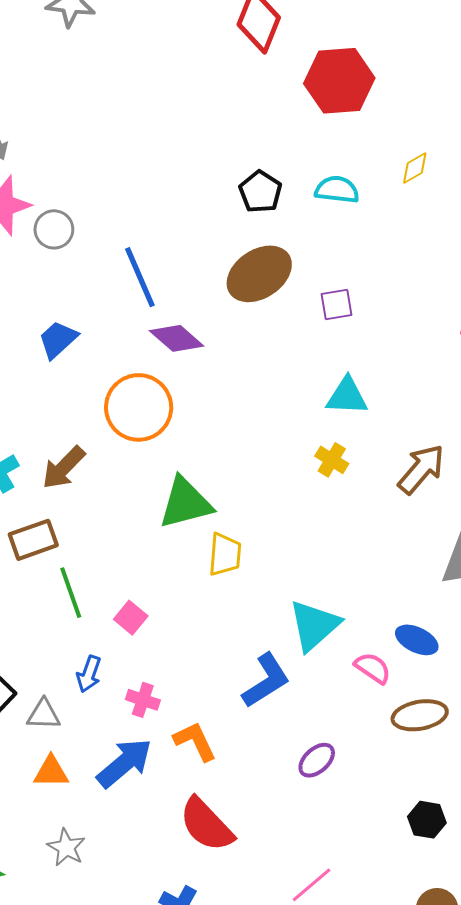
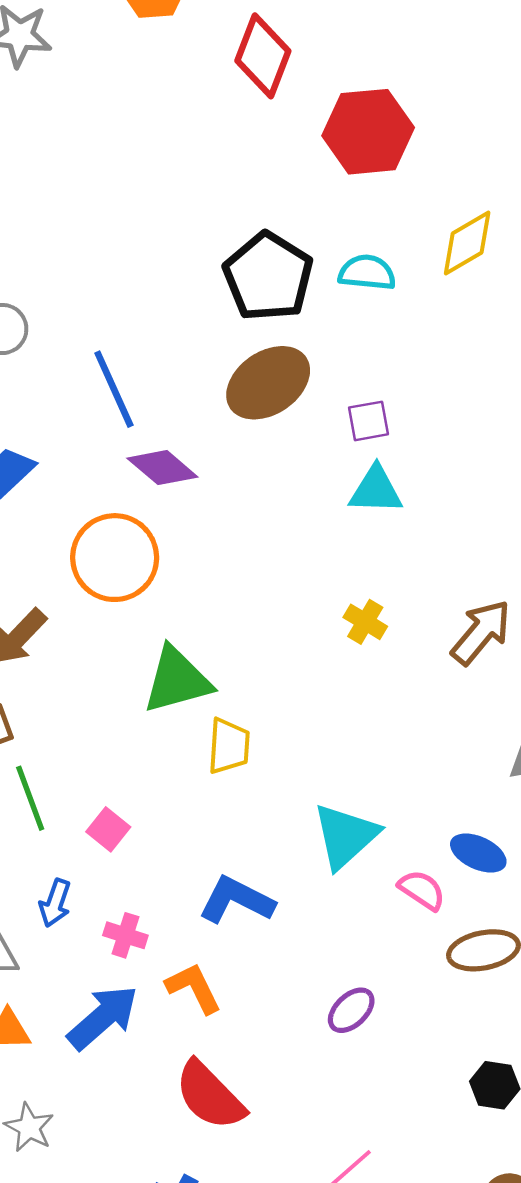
yellow diamond: (415, 168) -> (467, 243), size x1.6
black pentagon: (260, 192) -> (268, 277), size x1.6
cyan triangle: (347, 396) -> (376, 490), moved
blue L-shape: (266, 681) -> (236, 900), moved, turned -120

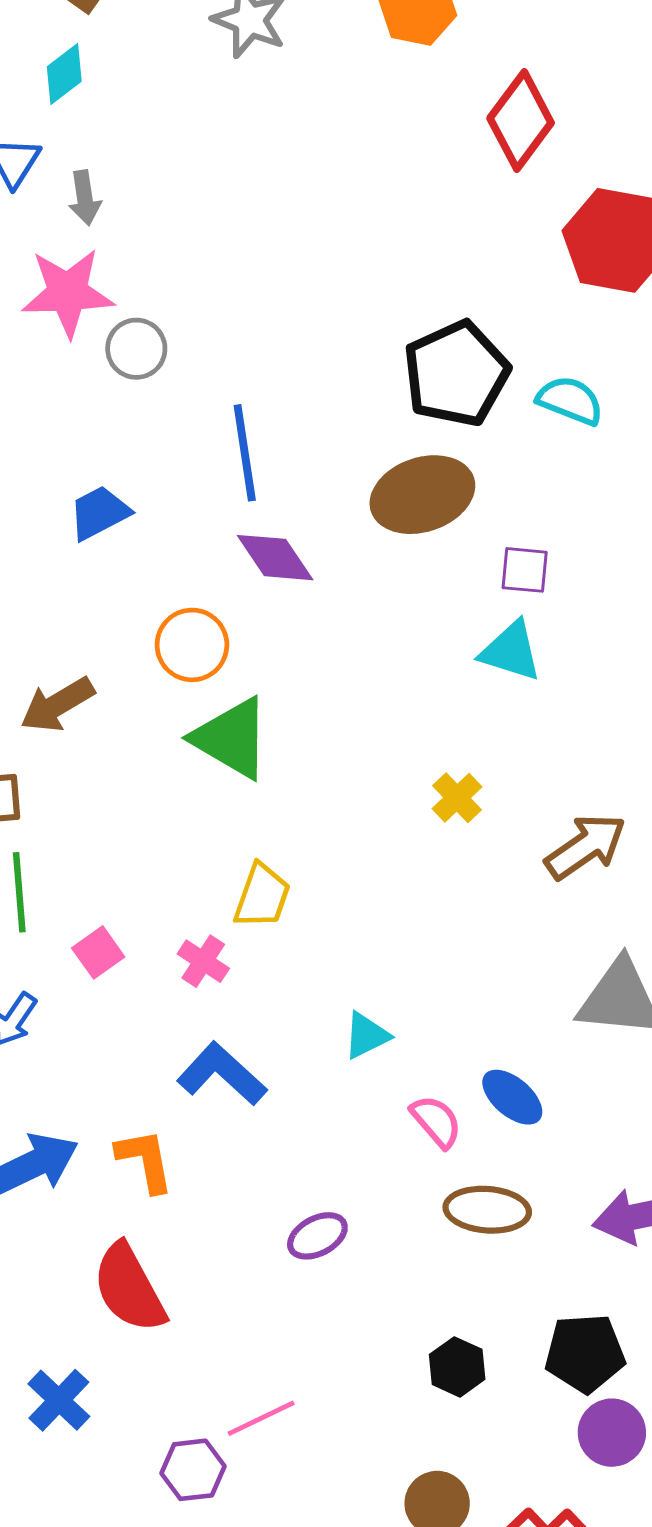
orange circle: (115, 558) -> (192, 645), size x0.7
green triangle: (177, 680) -> (231, 738), moved, turned 30
cyan triangle: (346, 836) -> (366, 1036), size x0.6
pink cross: (125, 935) -> (203, 961), moved

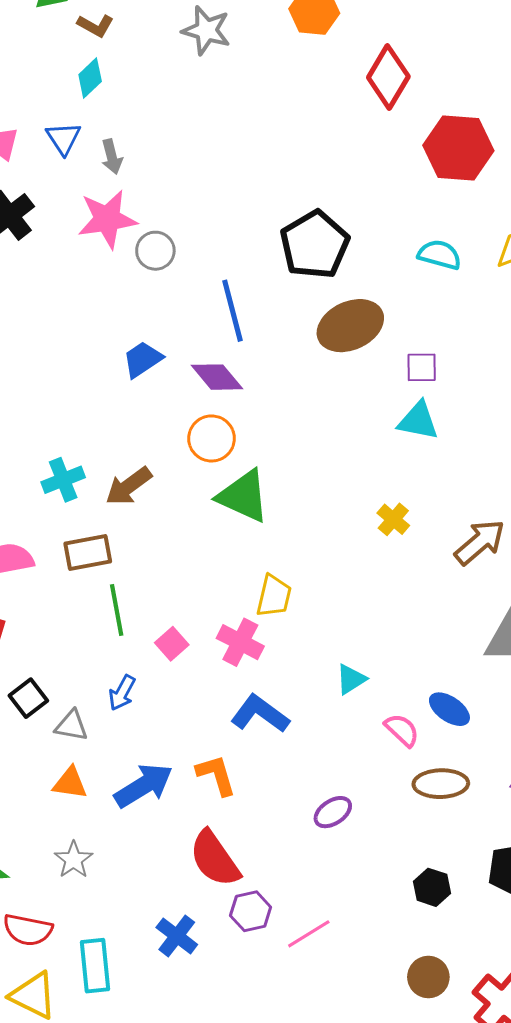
black pentagon: (456, 374) -> (315, 245), moved
purple diamond: (275, 558) -> (217, 377), moved
pink cross: (203, 961) -> (240, 642), size x1.4
purple hexagon: (193, 1470) -> (251, 911), moved

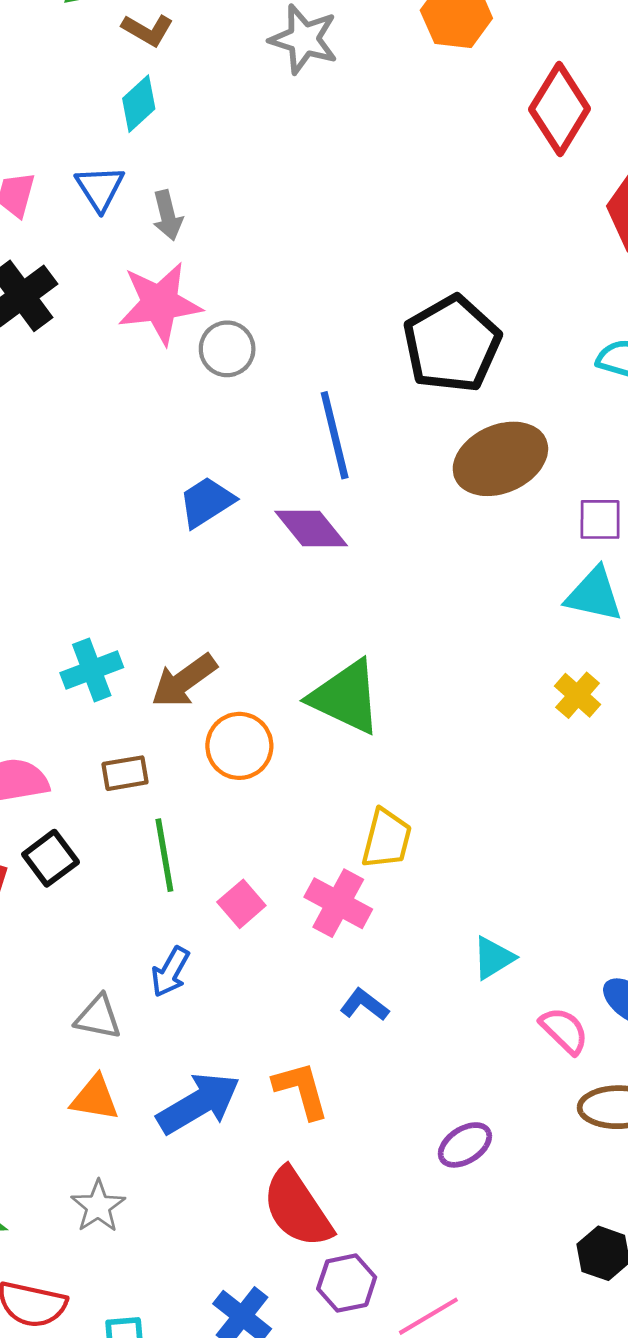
orange circle: (212, 438) -> (239, 746), moved
yellow cross: (393, 519) -> (578, 695), moved
brown rectangle: (88, 552) -> (125, 773), size x0.7
black square: (28, 698) -> (51, 858), moved
blue L-shape: (260, 714) -> (364, 1005), size x0.6

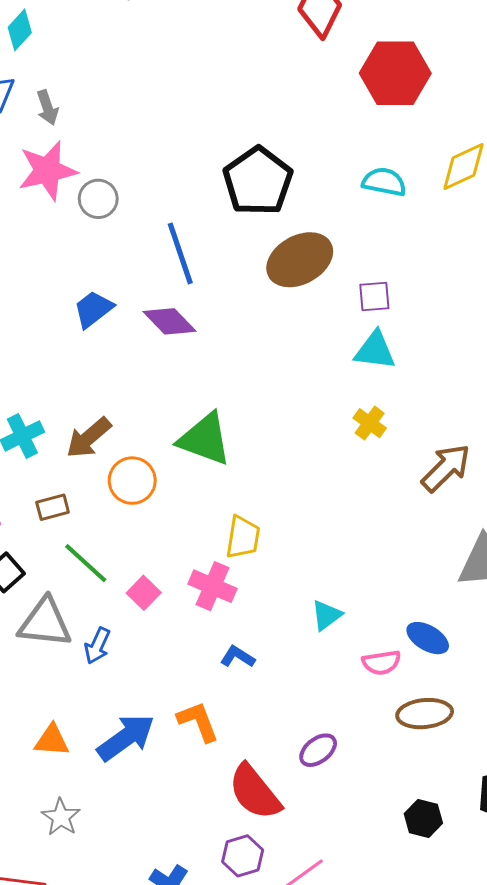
green line: (164, 855) -> (86, 563), turned -33
gray triangle: (98, 1017) -> (45, 623), moved, size x1.6
pink semicircle: (564, 1031) -> (381, 662), turned 132
red semicircle: (297, 1208) -> (255, 792), moved

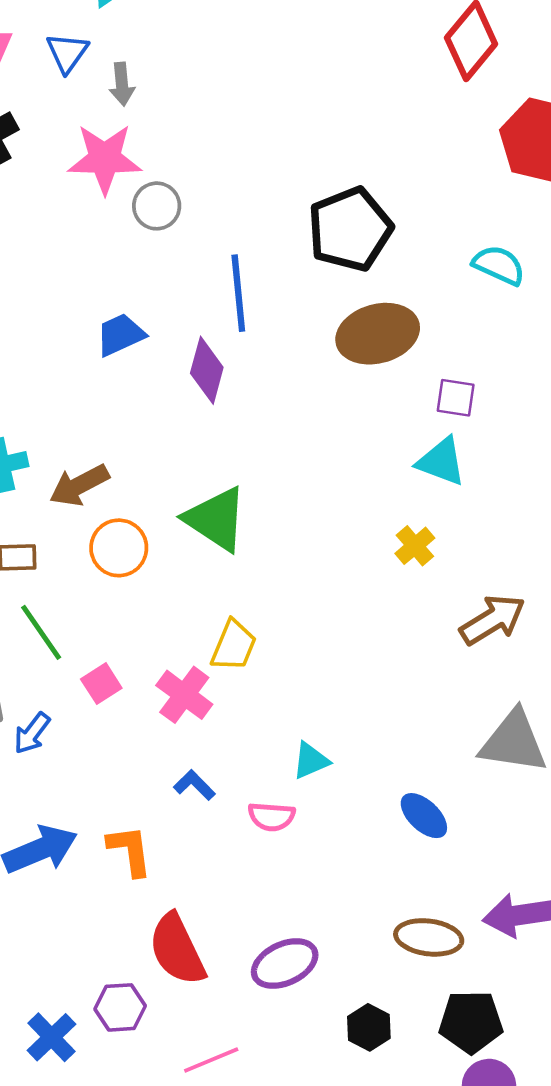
purple diamond: (169, 321) -> (207, 370), turned 46
pink semicircle: (381, 662) -> (271, 817), moved
brown ellipse: (425, 714) -> (429, 937), moved
purple ellipse: (318, 750) -> (285, 964), moved, size x1.4
purple hexagon: (243, 856) -> (120, 1007), moved

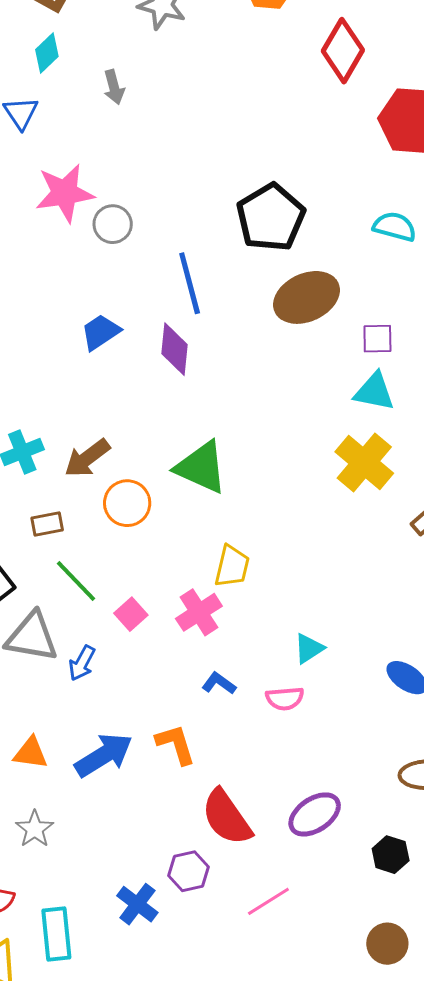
gray arrow: (122, 84) -> (114, 87), moved
yellow cross: (415, 546) -> (364, 463), size x1.8
pink cross: (184, 695) -> (199, 612), turned 30

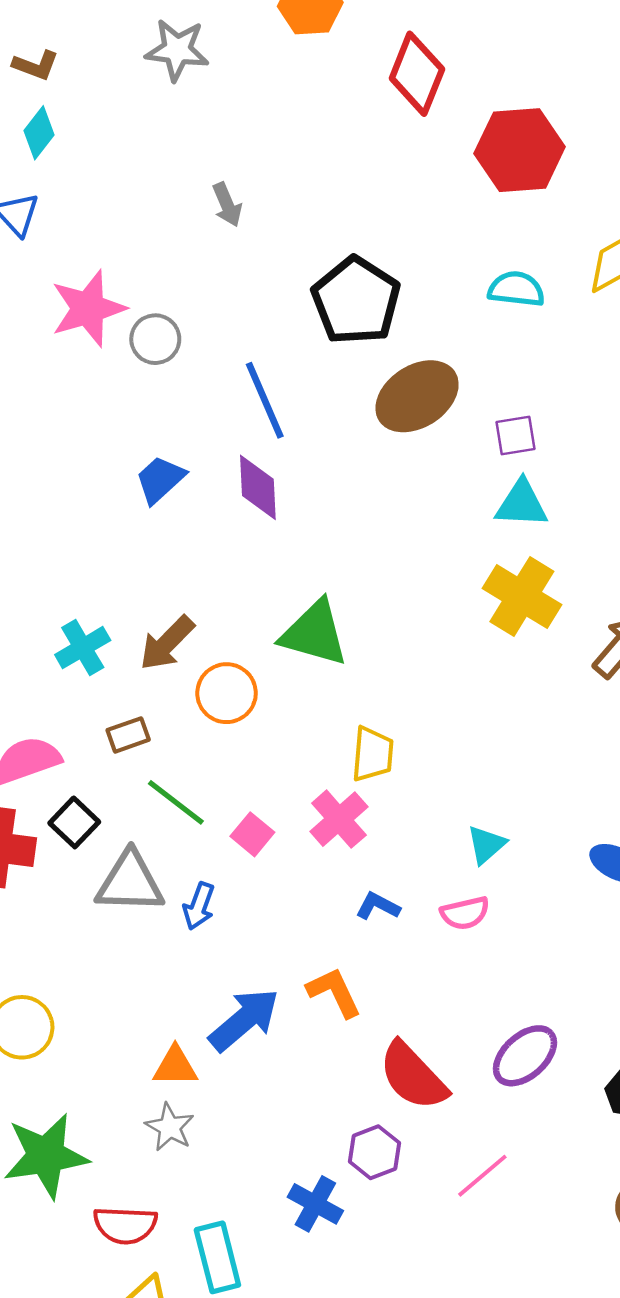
gray arrow: (114, 87) -> (227, 205), moved
orange triangle: (31, 753) -> (175, 1066), moved

